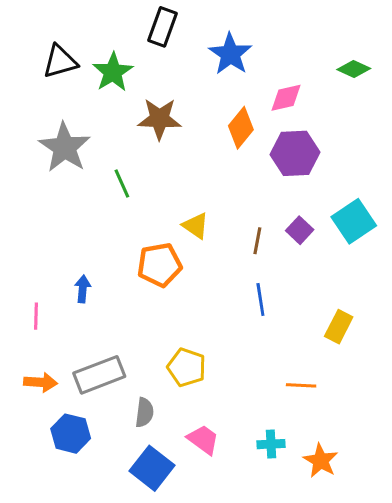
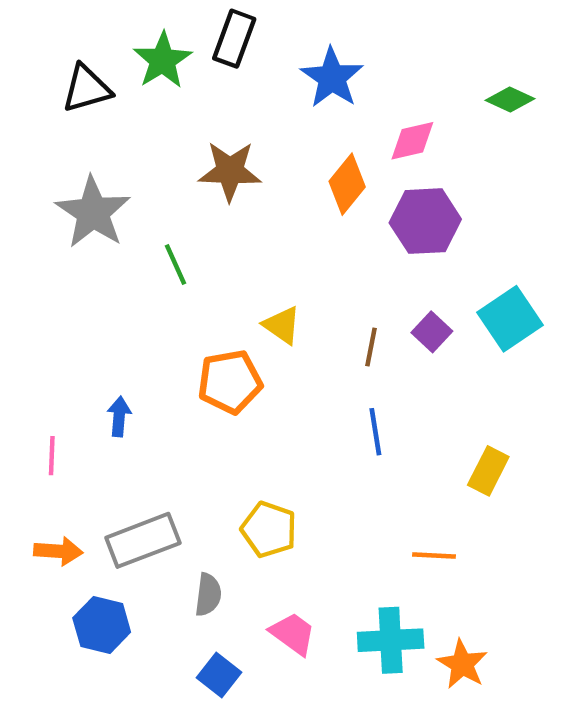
green star: (113, 72) -> (163, 60), moved
cyan cross: (271, 444) -> (391, 640), size x1.6
blue square: (152, 468) -> (219, 675), size x0.7

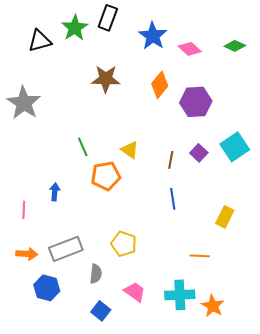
pink diamond: (412, 141) -> (190, 49), moved, turned 55
gray star: (93, 212) -> (24, 103), moved
green line: (176, 264) -> (83, 147), moved

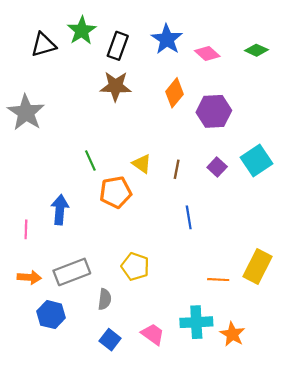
black rectangle: (108, 18) -> (118, 46), moved
brown line: (171, 160) -> (177, 169), moved
blue arrow: (55, 192) -> (60, 210), size x1.5
yellow rectangle: (225, 217) -> (258, 266), moved, size x1.4
pink trapezoid: (135, 292) -> (153, 334), moved

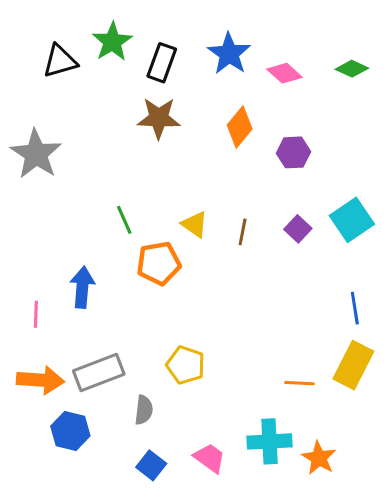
purple hexagon: (214, 111) -> (293, 152), size x0.7
blue line: (189, 217) -> (355, 308), moved
orange arrow: (29, 277) -> (40, 380), size x1.4

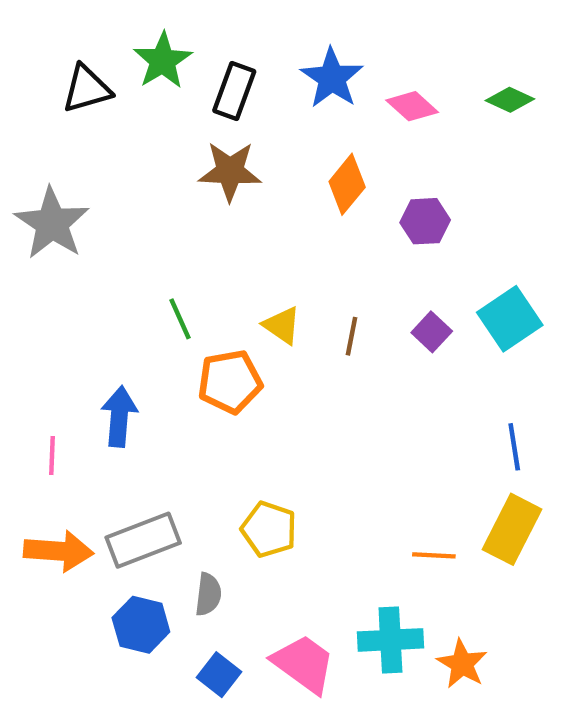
blue hexagon: (70, 431) -> (141, 625), moved
pink trapezoid: (210, 458) -> (304, 664), size x1.4

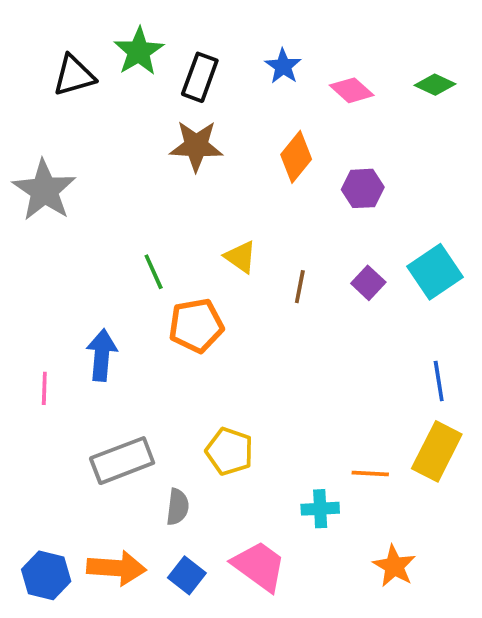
blue star: (332, 78) -> (283, 66), size x0.7
yellow triangle: (282, 325) -> (241, 257), moved
orange arrow: (59, 551) -> (116, 568), moved
blue hexagon: (141, 625) -> (46, 575), moved
cyan cross: (390, 640) -> (320, 509), moved, size x0.7

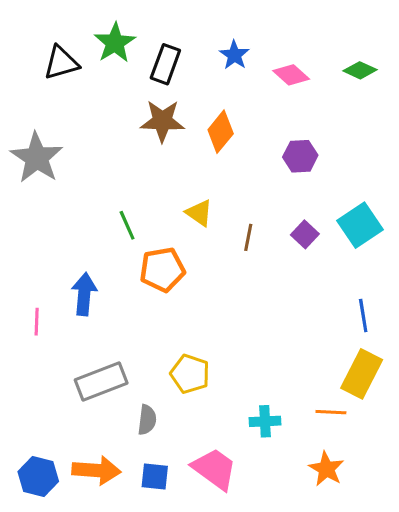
orange diamond: (296, 157) -> (221, 132), moved
orange line: (370, 474) -> (331, 412), moved
blue square: (187, 575) -> (155, 477), turned -32

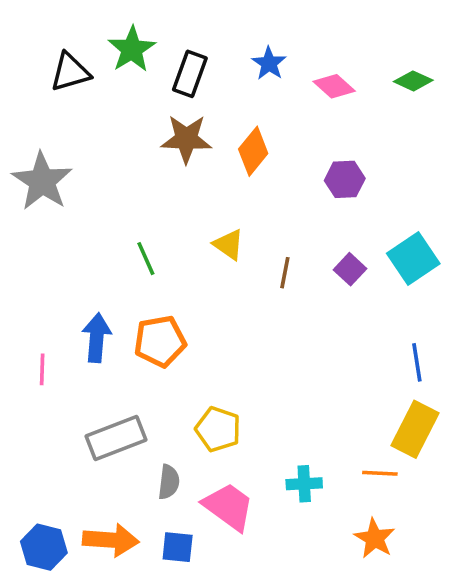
orange pentagon: (162, 270) -> (160, 341), moved
pink trapezoid: (214, 469) -> (229, 507), moved

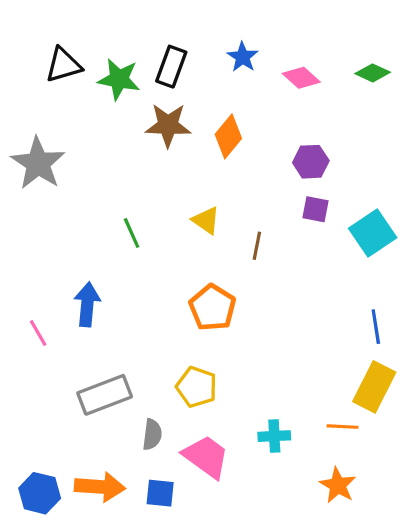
green star: (132, 49) -> (119, 79), moved, turned -30
purple square: (350, 269) -> (316, 209), moved, turned -32
orange pentagon: (160, 341) -> (212, 308), moved, turned -30
pink line: (42, 369) -> (38, 333), turned -32

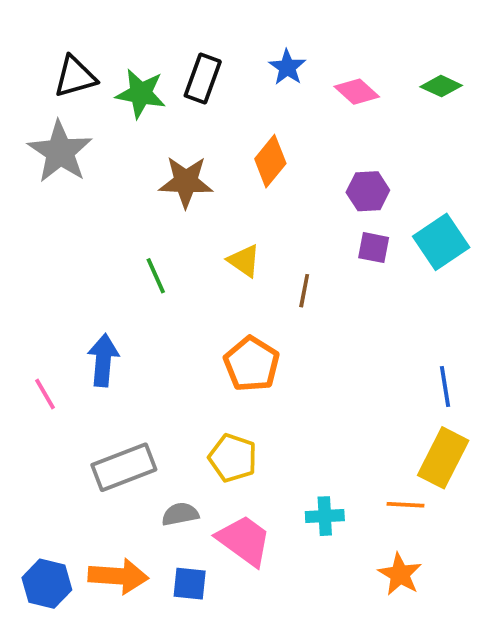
brown star: (168, 125) -> (186, 182), moved
gray star: (38, 163) -> (60, 152), moved
cyan square: (373, 233) -> (441, 242), moved
gray semicircle: (152, 434) -> (180, 514), turned -108

